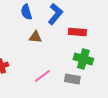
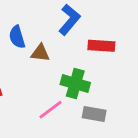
blue semicircle: (26, 12) -> (17, 37), moved
green cross: (83, 59) -> (75, 84), moved

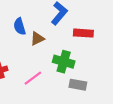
brown triangle: (40, 53) -> (37, 39), turned -32
pink line: (51, 110) -> (33, 78), moved

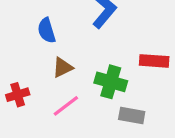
red rectangle: (83, 33) -> (154, 61), moved
brown triangle: (37, 39) -> (63, 67), moved

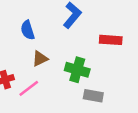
red rectangle: (154, 61) -> (111, 40), moved
pink line: (66, 106) -> (29, 88), moved

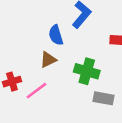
blue semicircle: (28, 30) -> (56, 35), moved

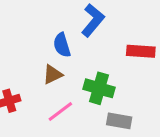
pink line: (36, 91) -> (60, 112), moved

